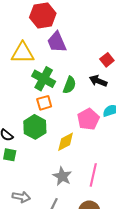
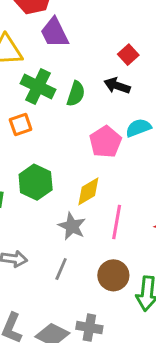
orange square: (44, 103) -> (21, 124), moved
green hexagon: (35, 127) -> (36, 182), moved
yellow diamond: (66, 142) -> (88, 191), moved

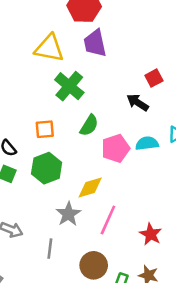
green semicircle: (76, 94) -> (89, 125), moved
orange square: (21, 124) -> (45, 129), moved
gray line: (61, 269) -> (50, 249), turned -30

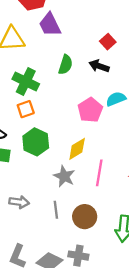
green cross: (69, 86) -> (26, 81), moved
green semicircle: (89, 125) -> (66, 65), moved
brown circle: (94, 265) -> (85, 217), moved

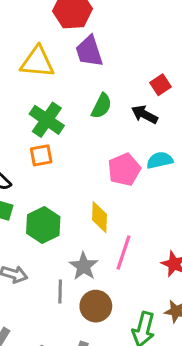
green hexagon: (36, 142) -> (43, 225), moved
yellow diamond: (77, 149) -> (99, 217), turned -65
gray star: (64, 176) -> (84, 266), moved

